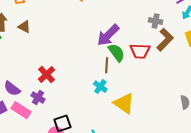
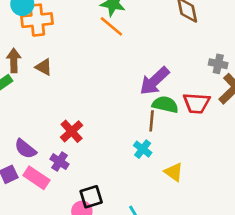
green semicircle: (117, 53) -> (165, 104), turned -42
yellow triangle: (124, 103) -> (174, 172), size x0.7

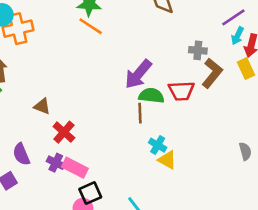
brown triangle: (44, 67) -> (42, 106), moved
purple semicircle: (25, 149) -> (21, 154), turned 35
cyan cross: (143, 149) -> (158, 145), moved
pink rectangle: (36, 178) -> (75, 168), moved

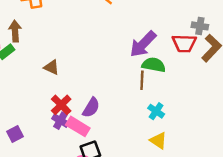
red trapezoid: (181, 91) -> (184, 43), moved
red cross: (64, 132) -> (61, 105), moved
purple semicircle: (21, 154) -> (91, 108), moved, turned -130
yellow triangle: (167, 160) -> (158, 141), moved

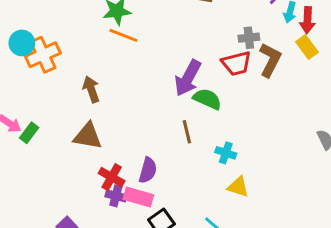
brown arrow: (15, 31) -> (91, 89), moved
green semicircle: (154, 65) -> (207, 99), turned 30
brown triangle: (52, 67) -> (88, 136), size x1.5
brown line: (142, 80) -> (187, 132), moved

